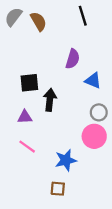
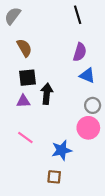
brown semicircle: (38, 21) -> (24, 48), moved
purple semicircle: (73, 59) -> (80, 52), moved
purple triangle: (25, 117) -> (23, 101), moved

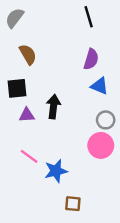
black square: (28, 78) -> (17, 88), moved
blue star: (62, 150) -> (56, 171), moved
brown square: (54, 177) -> (73, 204), moved

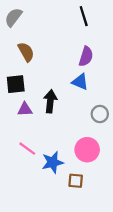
blue triangle: (100, 86) -> (80, 82), moved
pink circle: (101, 145) -> (87, 150), moved
brown square: (73, 204) -> (76, 181), moved

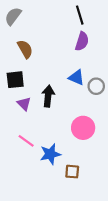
purple semicircle: (86, 56) -> (82, 41), moved
purple triangle: (25, 109) -> (24, 104), turned 48
gray circle: (100, 114) -> (96, 86), moved
pink circle: (87, 150) -> (83, 128), moved

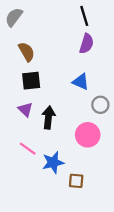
black square: (15, 80) -> (31, 81), moved
gray circle: (96, 86) -> (100, 105), moved
black arrow: (48, 96) -> (48, 117), moved

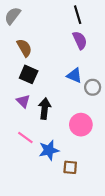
purple semicircle: (87, 44) -> (80, 40), turned -42
black square: (31, 81) -> (29, 74), turned 30
gray circle: (100, 105) -> (93, 87), moved

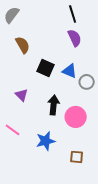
black square: (29, 74) -> (46, 68), moved
black arrow: (45, 109) -> (54, 105), moved
pink line: (25, 137) -> (13, 130), moved
brown square: (70, 167) -> (77, 157), moved

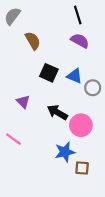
purple semicircle: (75, 38) -> (80, 41), turned -36
brown semicircle: (23, 45) -> (33, 41), moved
black arrow: (54, 105) -> (57, 112), turned -66
blue star: (46, 141) -> (65, 152), moved

